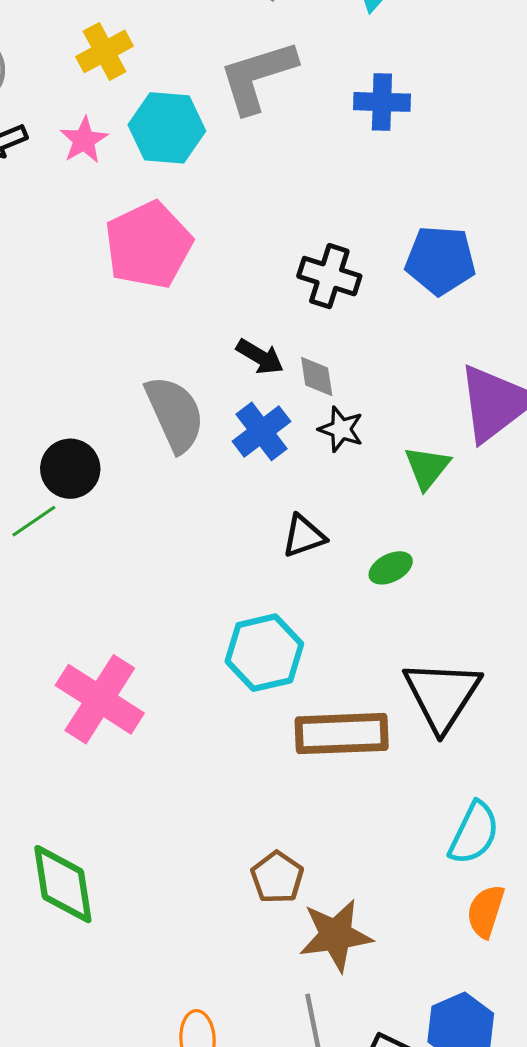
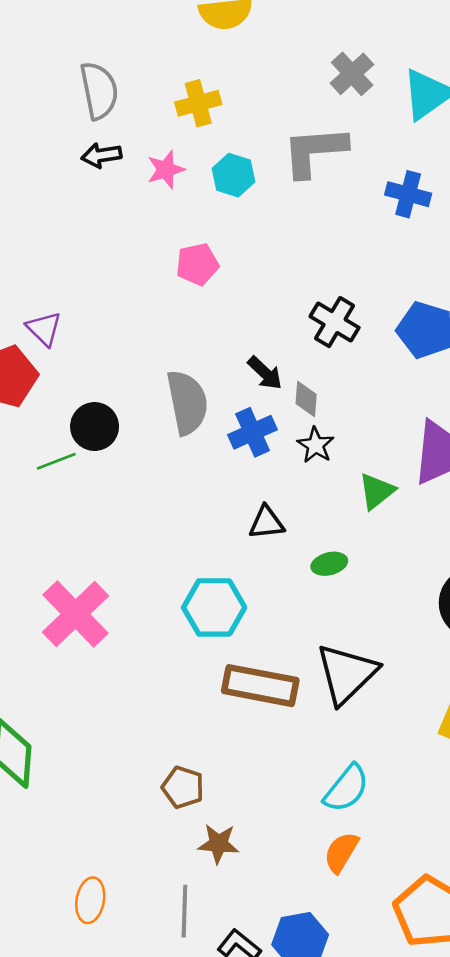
cyan hexagon: (167, 128) -> (233, 175), size x0.7
pink pentagon: (148, 245) -> (197, 264), size x0.6
brown pentagon: (277, 877) -> (183, 787), turned -30
brown star: (336, 935) -> (218, 844), size x0.7

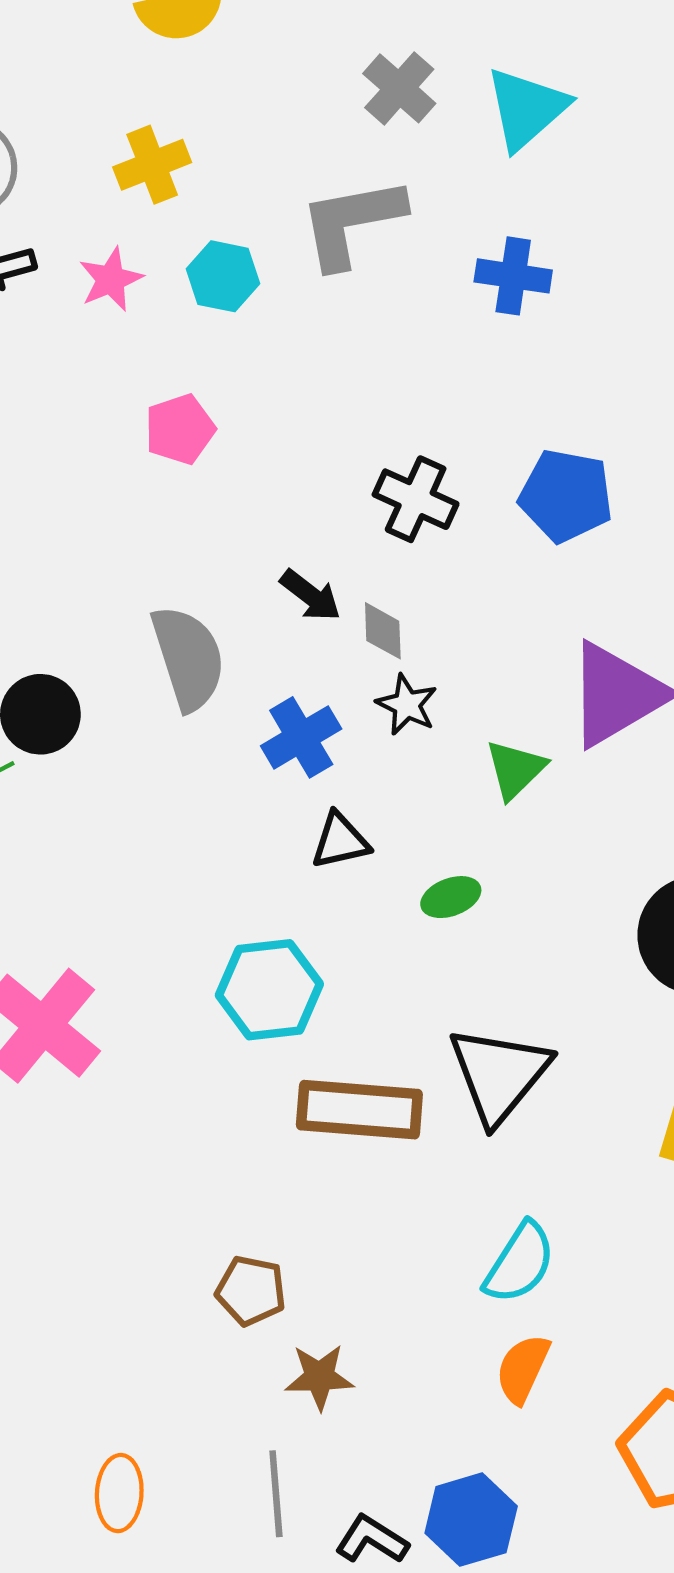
blue cross: (252, 432) -> (301, 737), moved

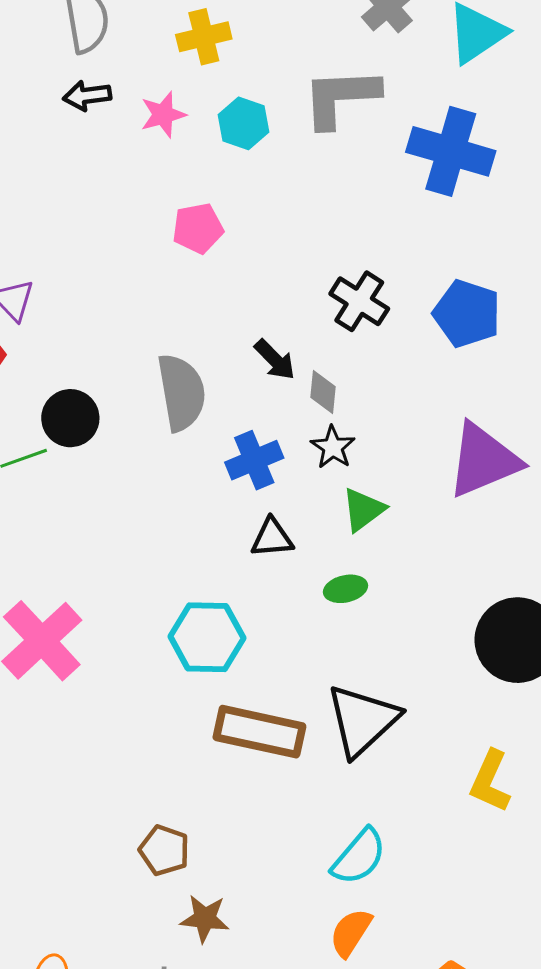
blue cross: (513, 276) -> (451, 151), size x1.6
green triangle: (515, 769) -> (363, 510), moved

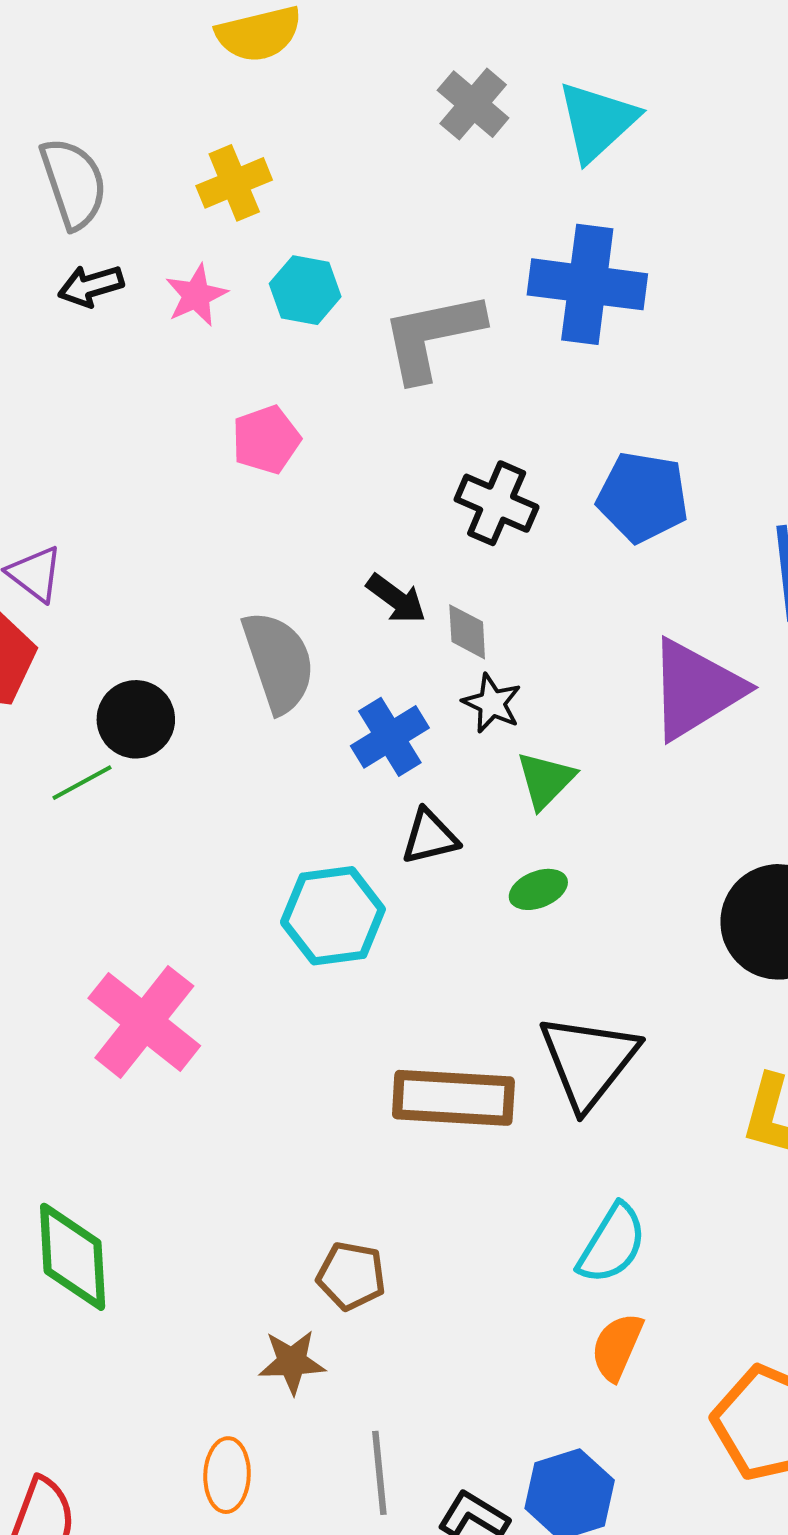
gray L-shape: (341, 97) -> (432, 336), moved
cyan hexagon: (207, 637) -> (333, 916), moved
brown star: (205, 919) -> (292, 1362), moved

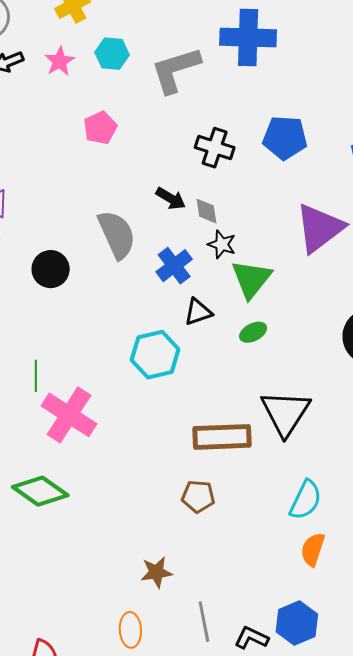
green triangle: (546, 780) -> (251, 279), size x1.4
green line: (82, 783) -> (36, 376), moved, turned -56
green diamond: (73, 1257) -> (40, 491), moved, turned -46
brown pentagon: (351, 1276) -> (198, 496), moved

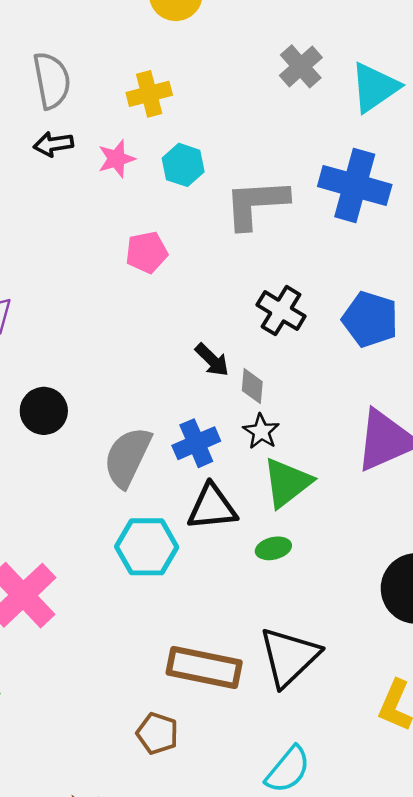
gray semicircle: (117, 235) -> (127, 457), moved, turned -144
black triangle: (198, 312) -> (212, 507), size x1.4

